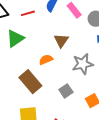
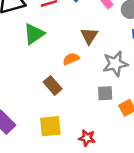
brown rectangle: (30, 82) -> (53, 85), size x0.7
gray square: (66, 91) -> (105, 93), moved, turned 32

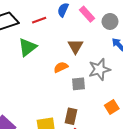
brown rectangle: (53, 85) -> (71, 116), moved, turned 56
gray square: (105, 93) -> (78, 84), moved

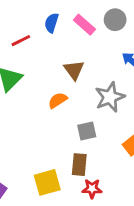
gray circle: (110, 21) -> (115, 20), moved
gray square: (78, 84) -> (87, 131), moved

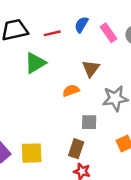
yellow square: (47, 182) -> (32, 153), moved

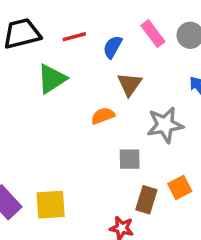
blue semicircle: (81, 25) -> (113, 47), moved
brown rectangle: (76, 149) -> (146, 200), moved

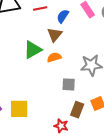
green triangle: (52, 79) -> (33, 50), moved
brown triangle: (130, 84) -> (55, 35), moved

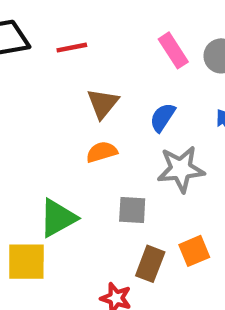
blue semicircle: (63, 16) -> (163, 117), moved
green triangle: (33, 50) -> (58, 218), moved

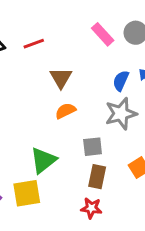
blue semicircle: (163, 117) -> (121, 81), moved
brown rectangle: (150, 264) -> (97, 177), moved

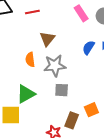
orange semicircle: (65, 111) -> (30, 60), moved, turned -80
gray star: (121, 114) -> (55, 66), moved
brown rectangle: (97, 177) -> (72, 120), moved

